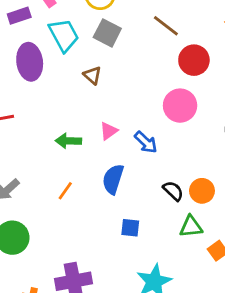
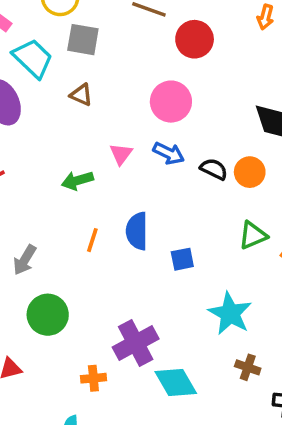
pink circle: (180, 106) -> (171, 102), moved
blue semicircle: (113, 179) -> (137, 231), moved
black semicircle: (173, 191) -> (214, 169), moved
orange circle: (202, 191) -> (250, 172), moved

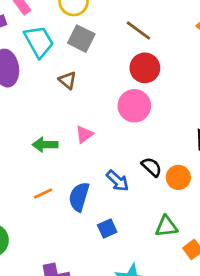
red circle: (195, 39) -> (145, 68), moved
blue arrow: (169, 153) -> (118, 181), moved
orange line: (92, 240) -> (43, 193), turned 30
blue square: (182, 259) -> (107, 228), turned -30

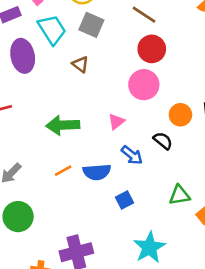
pink triangle: (84, 134) -> (116, 122), moved
green arrow: (45, 145) -> (63, 125), size x1.4
orange circle: (178, 177) -> (180, 115), moved
blue semicircle: (79, 197) -> (97, 172), turned -108

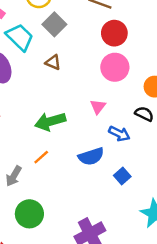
gray square: (91, 25) -> (54, 24), turned 35
orange line: (63, 171) -> (41, 157), moved

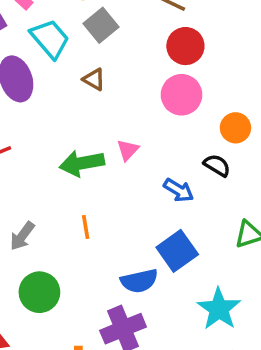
pink triangle: (98, 107) -> (128, 150), moved
blue semicircle: (91, 156) -> (139, 281), moved
orange line: (41, 157) -> (86, 227), moved, turned -63
blue square: (122, 176) -> (177, 251), size x1.6

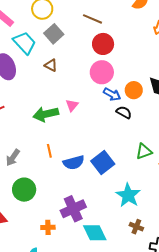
blue arrow: (179, 190) -> (112, 94), moved
blue semicircle: (139, 281) -> (74, 162), moved

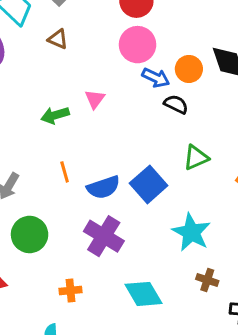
green arrow: (46, 114) -> (55, 115), size x0.7
green triangle: (144, 151) -> (196, 158), moved
purple cross: (73, 209) -> (104, 236), moved, turned -30

